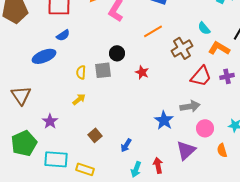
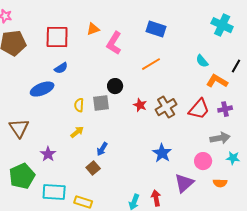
brown cross: (182, 48) -> (166, 107), moved
gray arrow: (190, 106) -> (220, 138), moved
blue arrow: (126, 145) -> (102, 149), moved
orange semicircle: (222, 150) -> (220, 183), turned -72

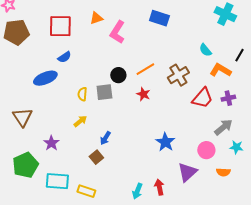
orange line: (151, 64) -> (145, 69), moved
brown cross: (166, 107) -> (178, 75), moved
gray arrow: (220, 138) -> (223, 127), turned -30

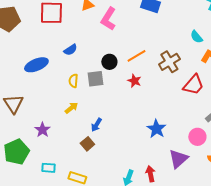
blue semicircle: (64, 57) -> (70, 50), moved
cyan rectangle: (57, 181) -> (48, 168), size x0.6

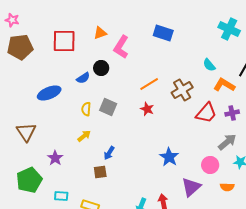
black circle: (109, 62) -> (101, 68), moved
gray square: (95, 79) -> (108, 107), turned 30
brown square: (87, 144) -> (100, 172), turned 32

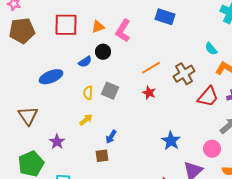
orange triangle: (100, 33) -> (98, 27), moved

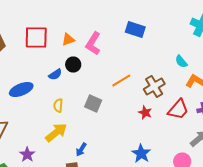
gray square: (110, 91) -> (93, 104), moved
red star: (149, 93) -> (145, 112), moved
yellow arrow: (86, 120) -> (56, 132), size x1.6

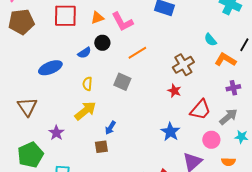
pink L-shape: (93, 44) -> (122, 22), turned -60
orange line: (121, 80) -> (137, 53), moved
red trapezoid: (178, 110) -> (200, 110), moved

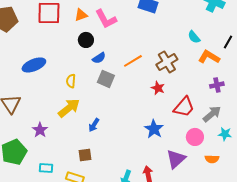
blue semicircle: (84, 53) -> (99, 58), moved
orange line: (137, 53) -> (133, 61), moved
brown square: (101, 147) -> (85, 155), moved

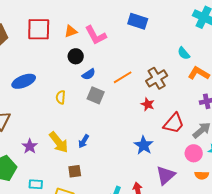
yellow arrow: (69, 108) -> (59, 142), moved, turned 90
pink circle: (195, 137) -> (194, 153), moved

